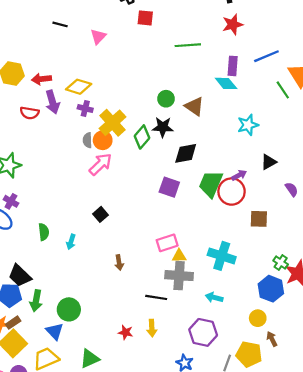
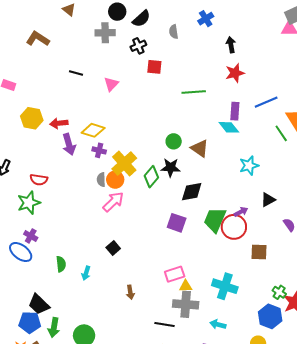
red semicircle: (30, 113) -> (39, 180), moved

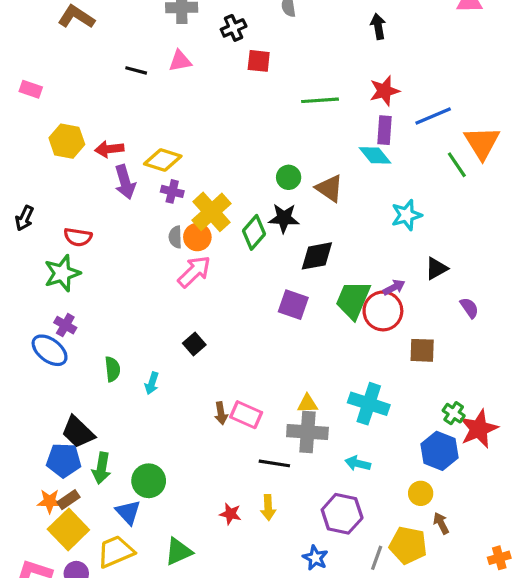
red star: (235, 73) -> (384, 91), moved
pink triangle: (111, 84) -> (180, 61), moved, turned 35
pink rectangle: (175, 274) -> (246, 415), moved, turned 42

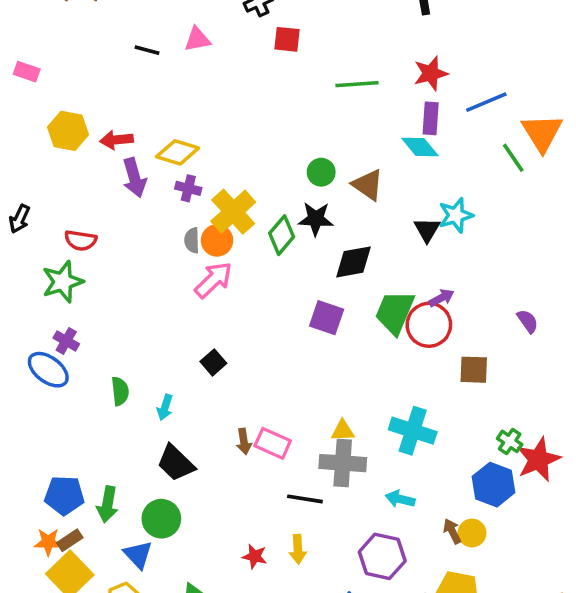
black triangle: (436, 268) -> (427, 230), moved, turned -30
black trapezoid: (78, 432) -> (176, 463), moved
brown arrow: (441, 523) -> (452, 531), moved

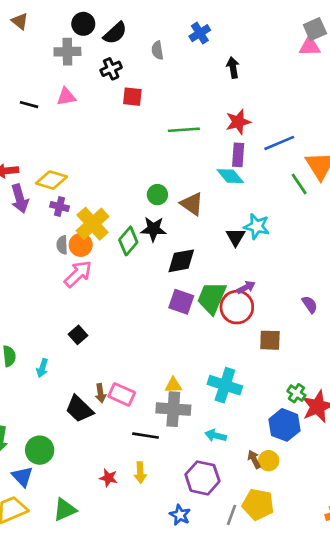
cyan star: (456, 215) -> (257, 226), turned 30
purple square: (327, 318) -> (181, 302), moved
black trapezoid: (176, 463) -> (79, 409), moved

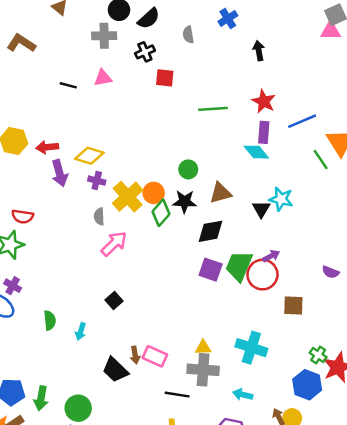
red star: (238, 122) -> (264, 101), turned -30
brown triangle: (192, 204) -> (220, 193), moved, turned -50
orange circle: (81, 245) -> (154, 193), moved
purple semicircle: (310, 304) -> (331, 272), turned 147

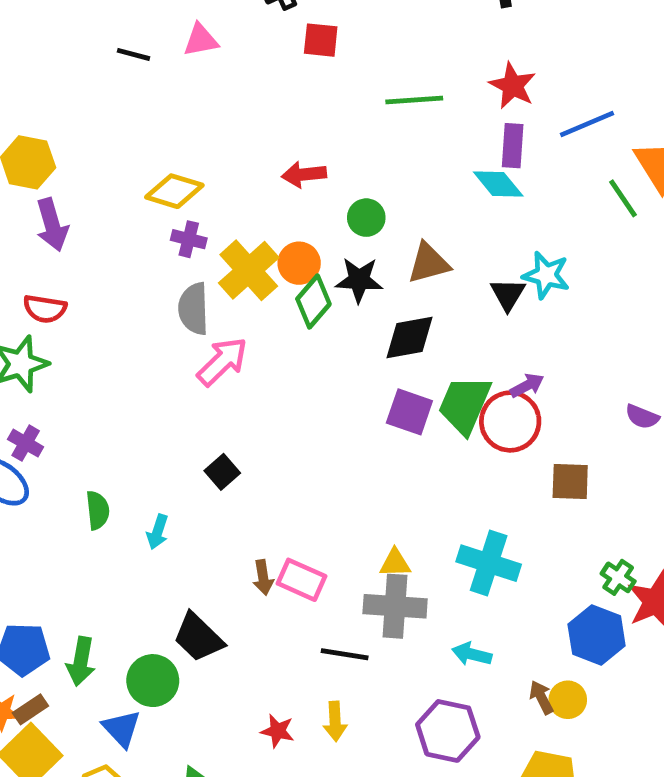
red arrow: (47, 147) -> (304, 174), moved
purple arrow: (60, 173) -> (52, 225), moved
gray semicircle: (99, 216) -> (194, 309), size x1.5
black trapezoid: (115, 370) -> (198, 637), moved

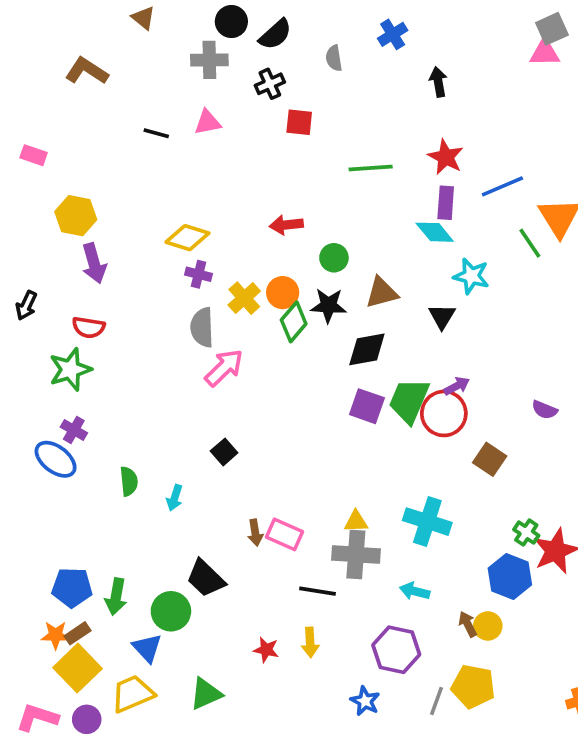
yellow cross: (249, 270) -> (244, 298), size x0.7
cyan star: (546, 275) -> (471, 276), moved
brown square: (570, 481) -> (490, 459), turned 32

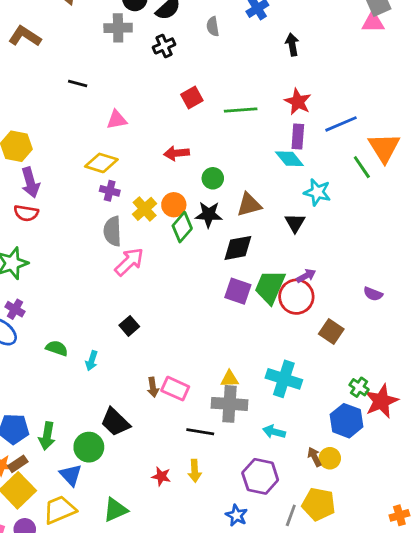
pink triangle: (208, 122) -> (117, 120), moved
red square: (299, 122) -> (192, 97), moved, turned -35
red semicircle: (89, 327) -> (26, 213), moved
green semicircle: (129, 481) -> (57, 348), turned -65

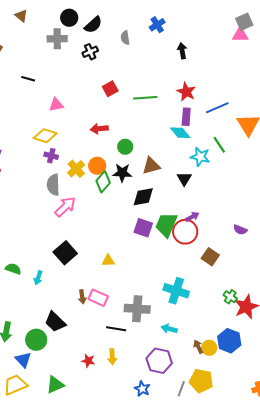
green line: (362, 167) -> (219, 145), moved
black square: (129, 326) -> (65, 253), size x1.6
yellow triangle: (230, 379) -> (108, 261), moved
blue hexagon: (347, 421) -> (229, 341), moved

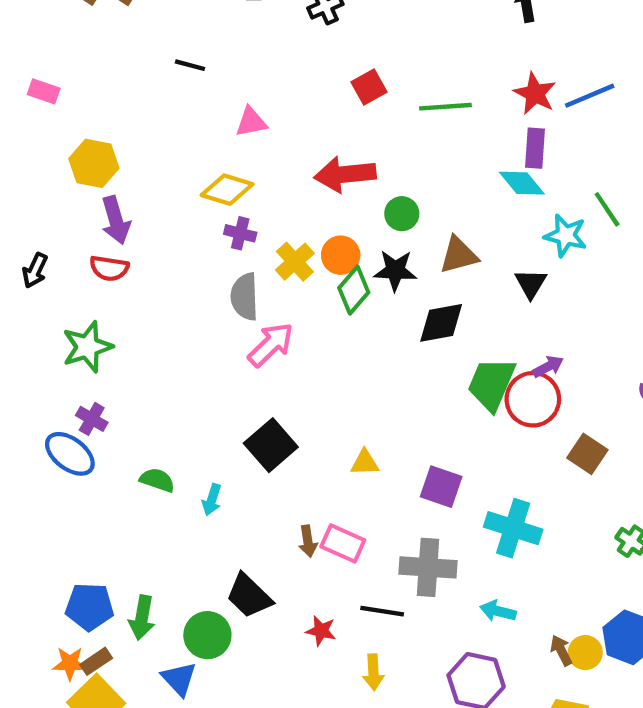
blue line: (217, 108) -> (590, 96), moved
red arrow: (99, 129) -> (345, 174), size x1.5
purple square: (143, 228) -> (441, 487), moved
red star: (88, 361) -> (321, 631), moved

